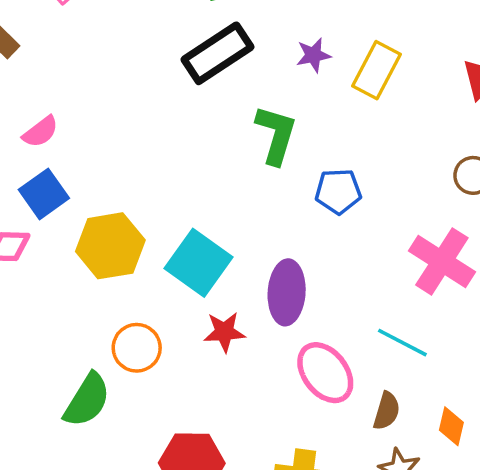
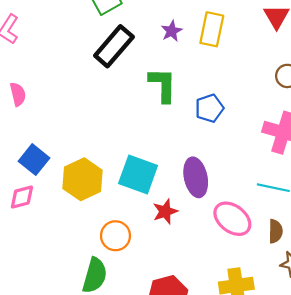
pink semicircle: (41, 132) -> (18, 94), moved, turned -50

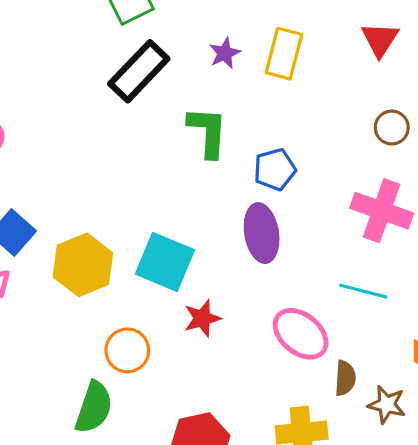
purple ellipse: (196, 177) -> (262, 233), moved
brown semicircle: (275, 231) -> (345, 378), moved

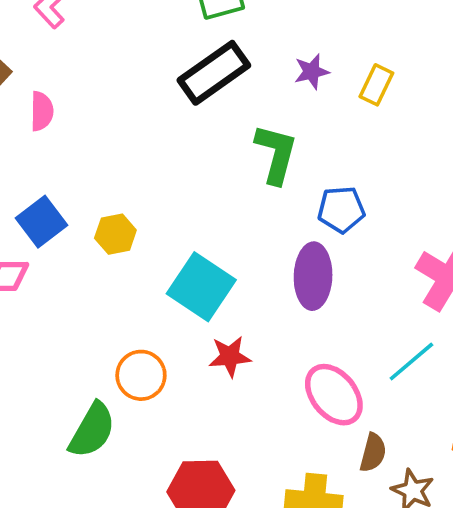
yellow rectangle: (284, 54) -> (376, 85), size x0.7
yellow hexagon: (83, 265) -> (115, 234), moved, size x0.6
cyan line: (363, 291) -> (411, 362), turned -66

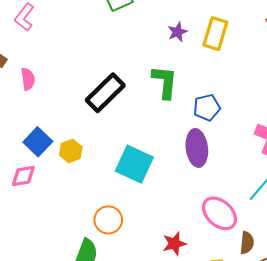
black rectangle: (214, 73) -> (105, 93), moved
yellow rectangle: (376, 85) -> (215, 34), size x1.4
yellow hexagon: (115, 234) -> (71, 151), moved
red star: (230, 356) -> (174, 244), moved

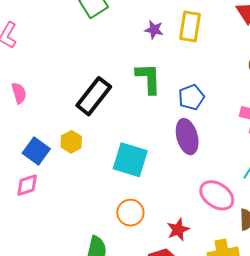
purple star: (177, 32) -> (154, 30), turned -30
yellow hexagon: (71, 151) -> (71, 142), moved
orange circle: (108, 220) -> (130, 213), moved

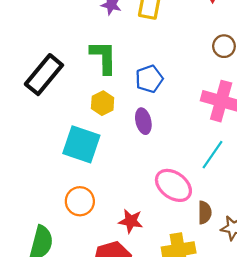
purple ellipse: (187, 137) -> (143, 121), size x0.7
yellow hexagon: (71, 142) -> (103, 103), moved
red star: (178, 230) -> (131, 221), turned 30

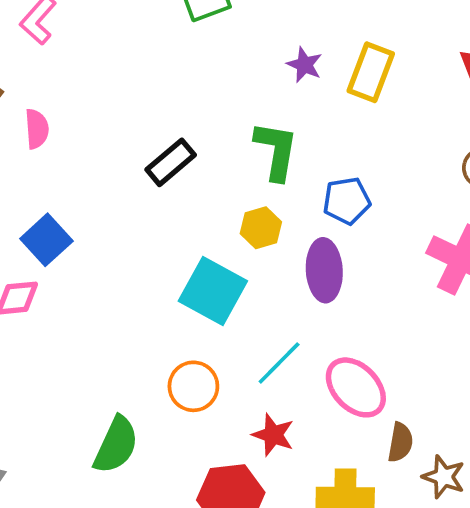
black rectangle: (44, 75) -> (171, 162), size x0.7
purple ellipse: (143, 121) -> (324, 270), size x1.4
cyan line: (213, 155) -> (279, 363), moved

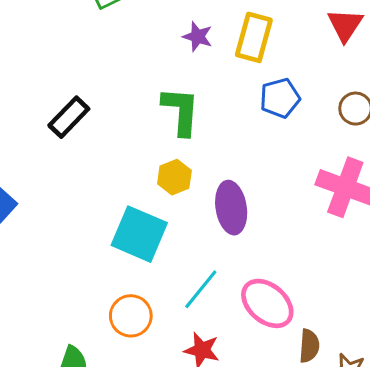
black rectangle: (171, 162) -> (69, 117), moved
blue pentagon: (347, 201) -> (280, 98), moved

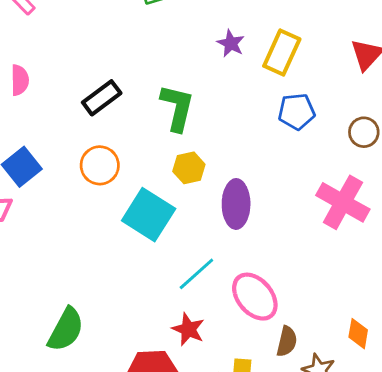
green L-shape: (181, 111) -> (177, 108), moved
orange circle: (131, 316) -> (100, 165), moved

